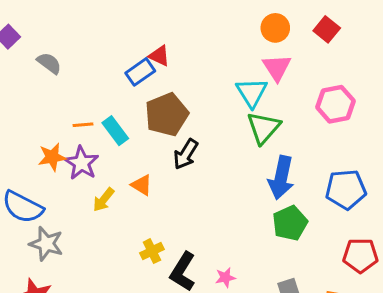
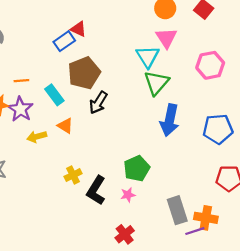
cyan rectangle: (115, 131) -> (54, 95), moved
yellow arrow: (104, 200) -> (37, 137), turned 36
green pentagon: (290, 223) -> (137, 168), moved

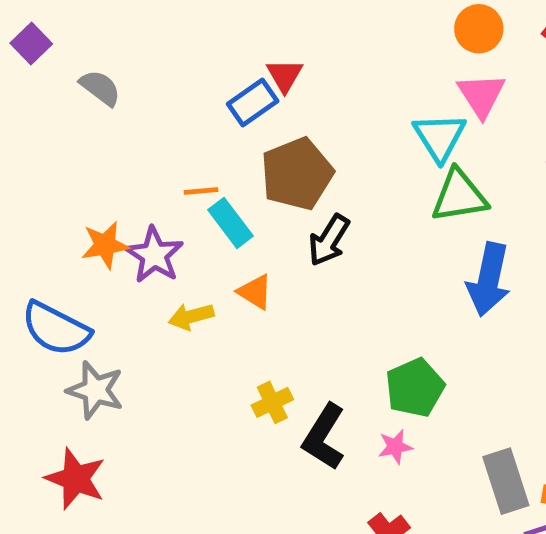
red triangle: (79, 29) -> (285, 75), turned 35
orange line: (21, 81) -> (201, 191), moved
green triangle: (156, 83) -> (459, 196), turned 40

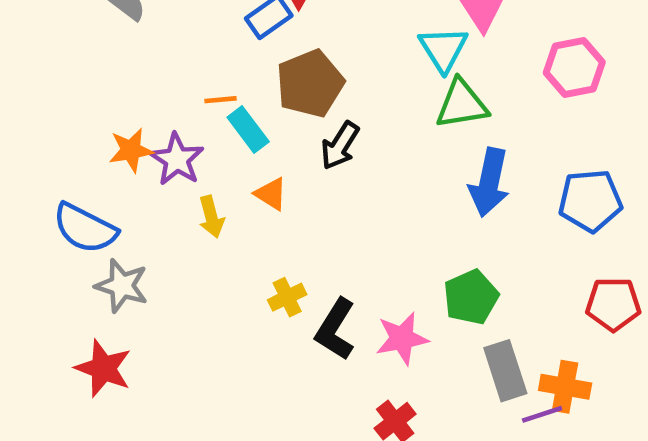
yellow arrow: (191, 316) -> (211, 217), turned -90
green pentagon: (415, 388) -> (471, 297), moved
pink star: (395, 447) -> (402, 339), size x1.6

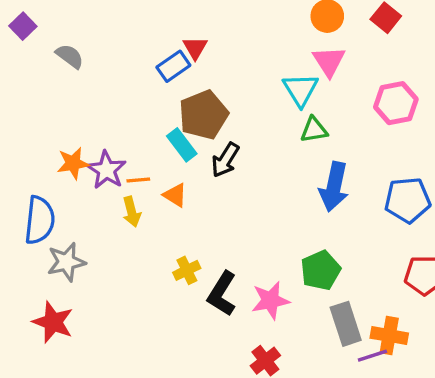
orange line: (221, 100) -> (138, 180), moved
green triangle: (462, 104) -> (314, 130), size x0.7
cyan rectangle: (248, 129) -> (182, 145), moved
blue semicircle: (85, 228) -> (40, 220), turned -111
gray star: (122, 286) -> (66, 262), turned -30

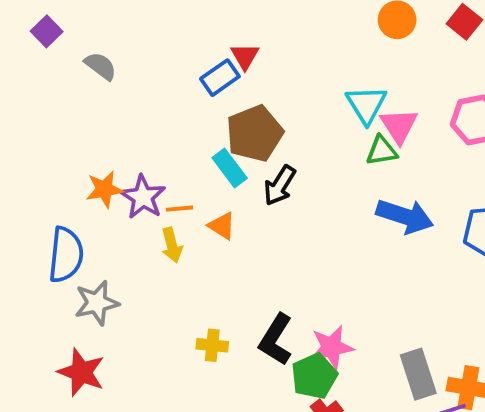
pink triangle: (329, 61) -> (399, 126), moved
blue arrow: (334, 187) -> (405, 216), turned -84
yellow cross: (187, 270) -> (212, 345), moved, turned 32
green pentagon: (321, 270) -> (314, 376), moved

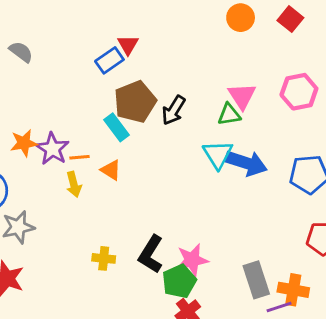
cyan triangle: (366, 105) -> (218, 154), moved
black arrow: (280, 185) -> (174, 110), moved

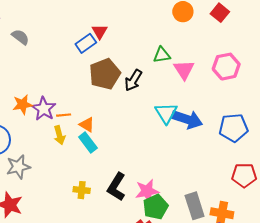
green triangle: (229, 115) -> (162, 55), moved
cyan rectangle: (117, 127) -> (88, 143), moved
green pentagon: (179, 281) -> (155, 207), moved

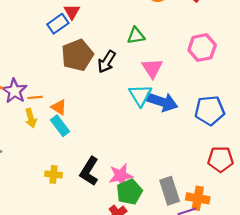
pink triangle: (184, 70) -> (152, 68), moved

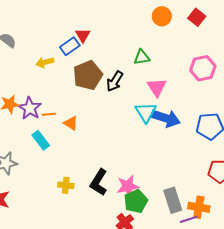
yellow arrow: (31, 118) -> (45, 62), moved, turned 90
cyan rectangle: (60, 126) -> (41, 140), moved

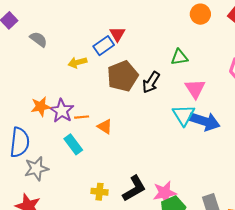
black L-shape: (99, 182) -> (134, 189), turned -152

